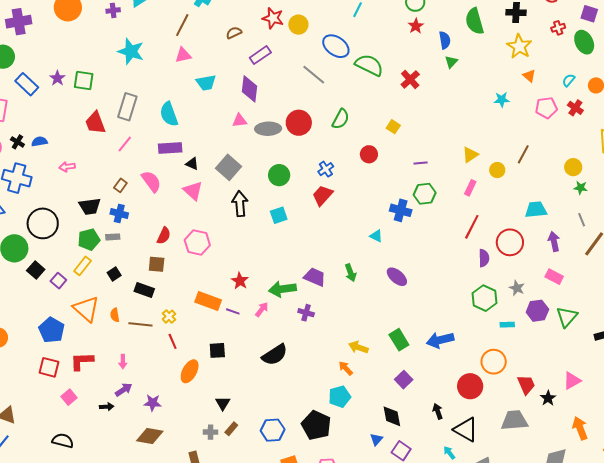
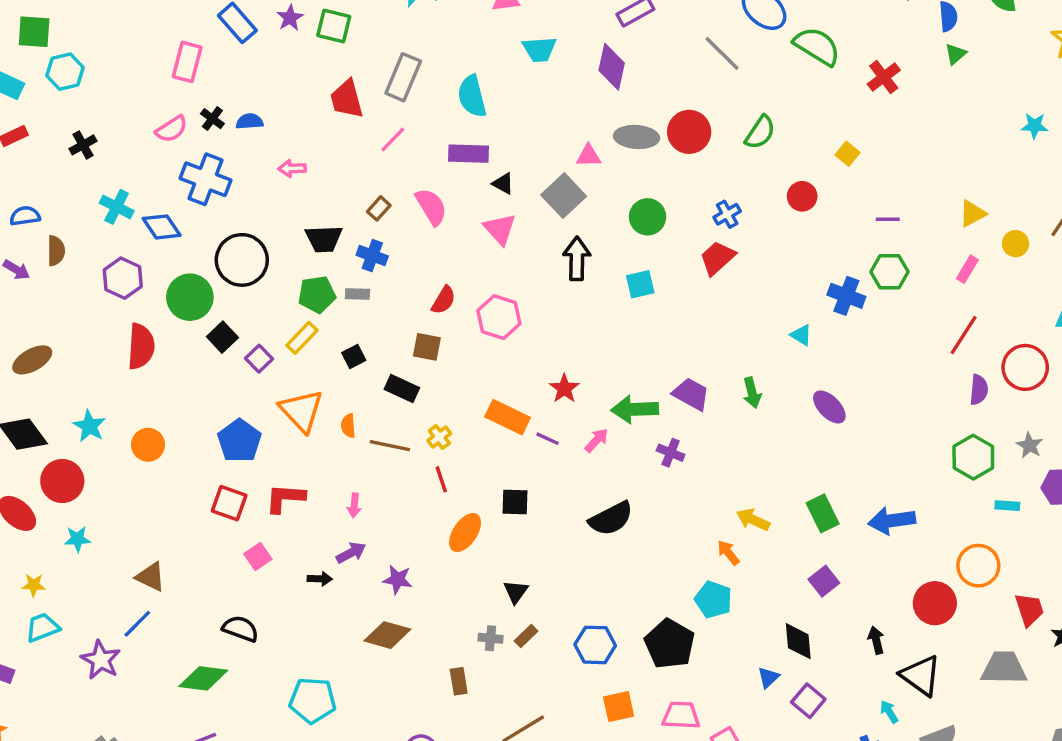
pink triangle: (239, 121) -> (589, 156), moved
cyan pentagon: (340, 397) -> (713, 600), turned 30

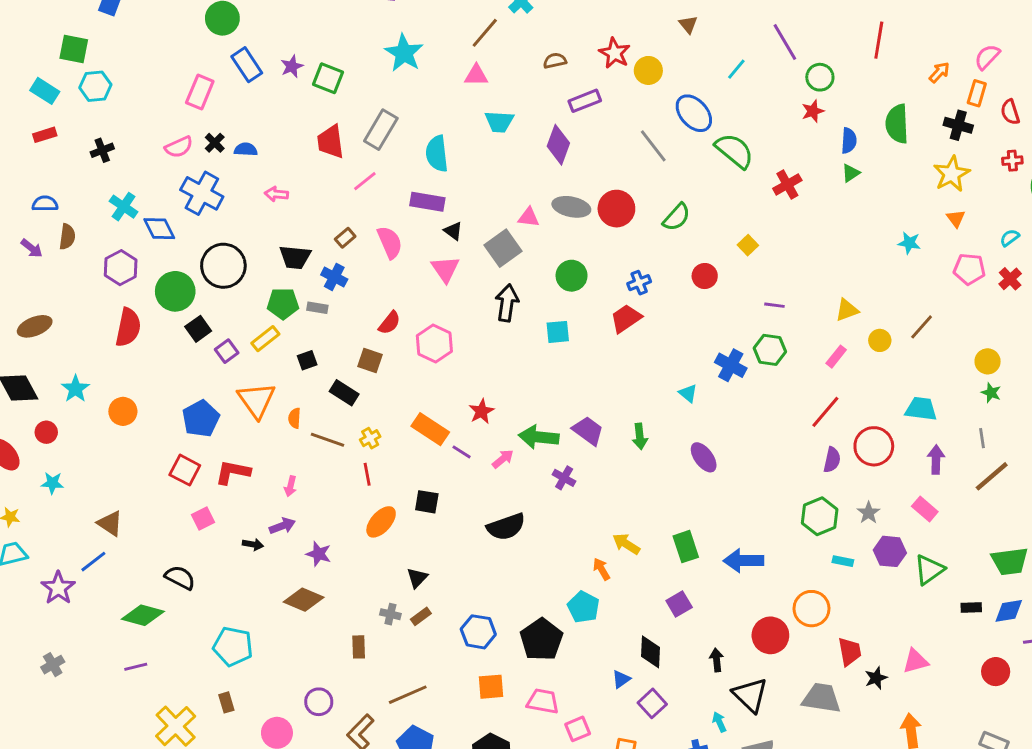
red circle: (62, 481) -> (46, 432), size x0.6

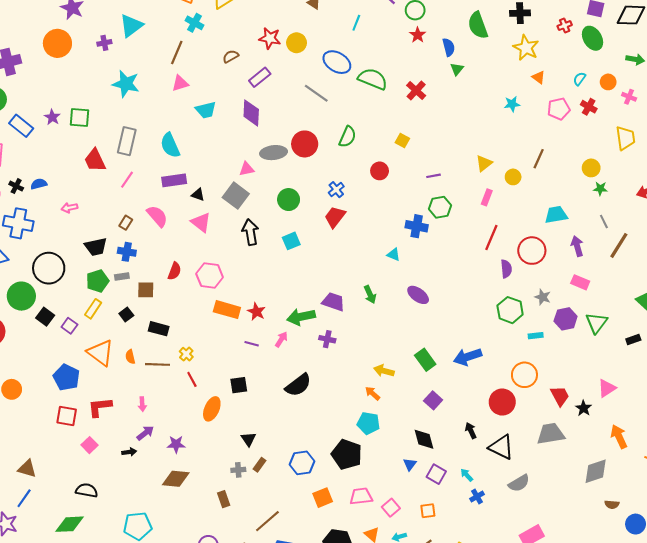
brown square: (370, 361) -> (146, 290), moved
orange rectangle: (430, 429) -> (227, 310), moved
cyan arrow: (719, 722) -> (467, 475), moved

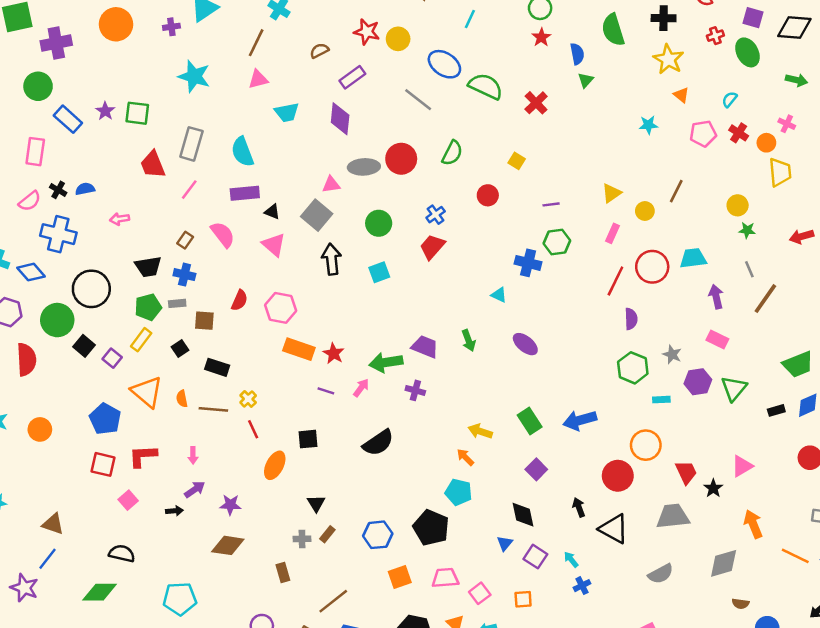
orange circle: (608, 82) -> (766, 143), moved
red circle: (532, 251) -> (652, 267), moved
gray semicircle: (519, 483) -> (661, 574), moved

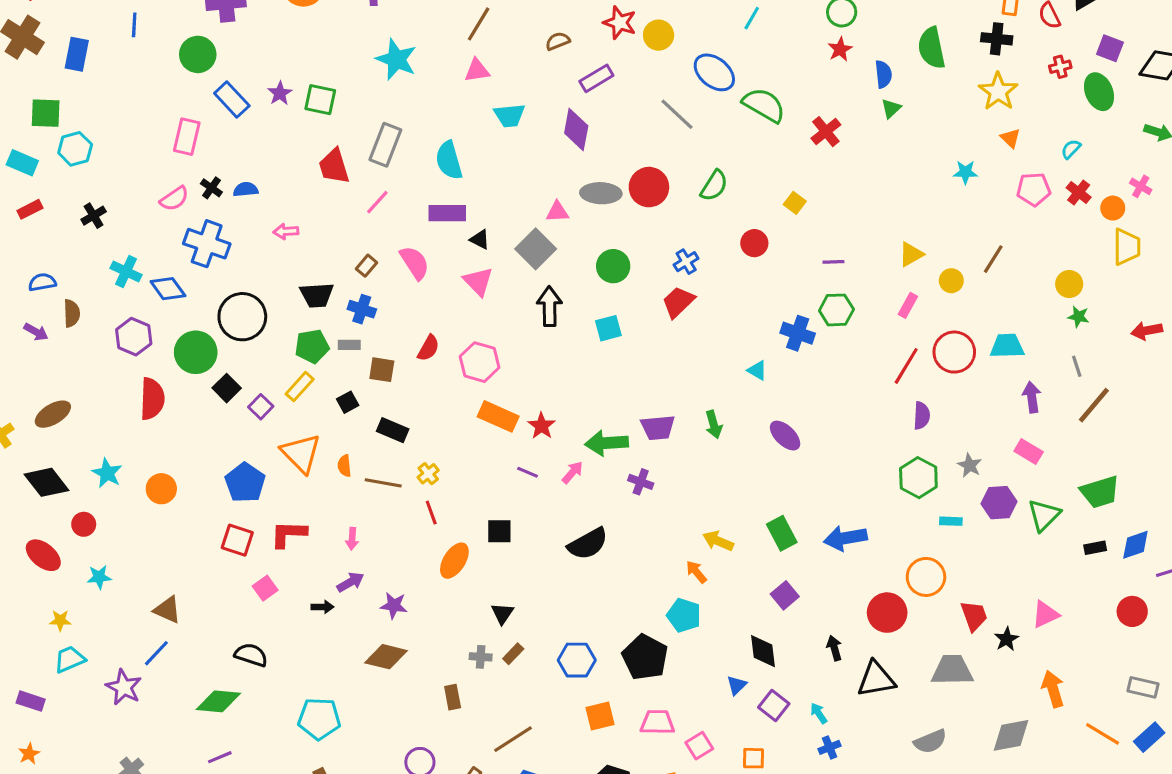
purple trapezoid: (425, 347) -> (658, 428), turned 148
green trapezoid: (798, 364) -> (1100, 492), moved
black triangle: (614, 529) -> (876, 679), turned -44

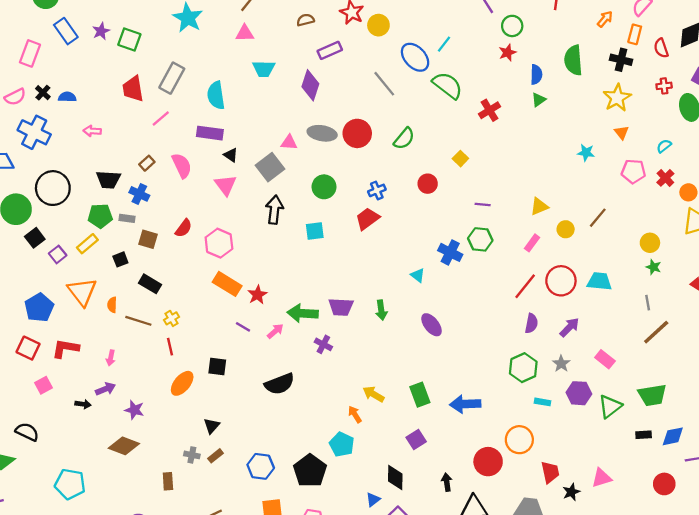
cyan line: (752, 18) -> (444, 44), moved
purple arrow: (1032, 397) -> (569, 327), moved, turned 45

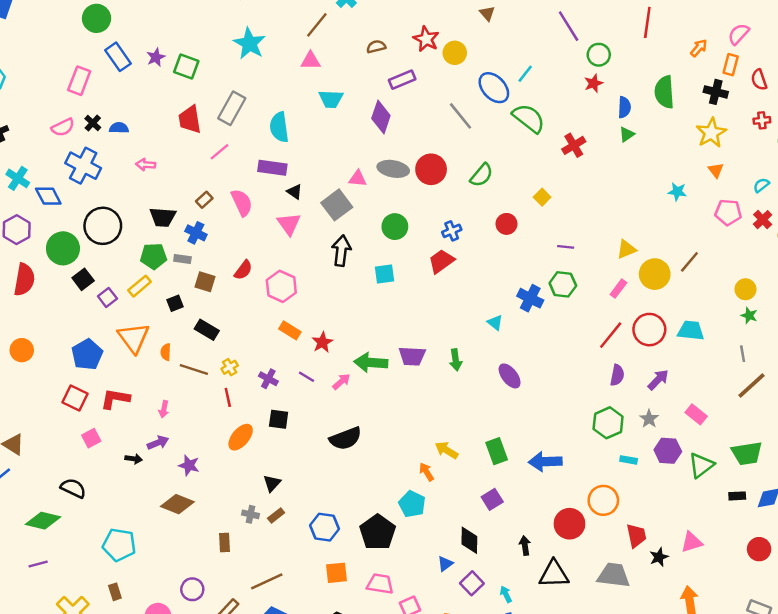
yellow circle: (566, 229) -> (655, 274), size x1.6
orange rectangle: (227, 284) -> (290, 330), size x0.7
purple cross: (323, 344) -> (268, 379), moved

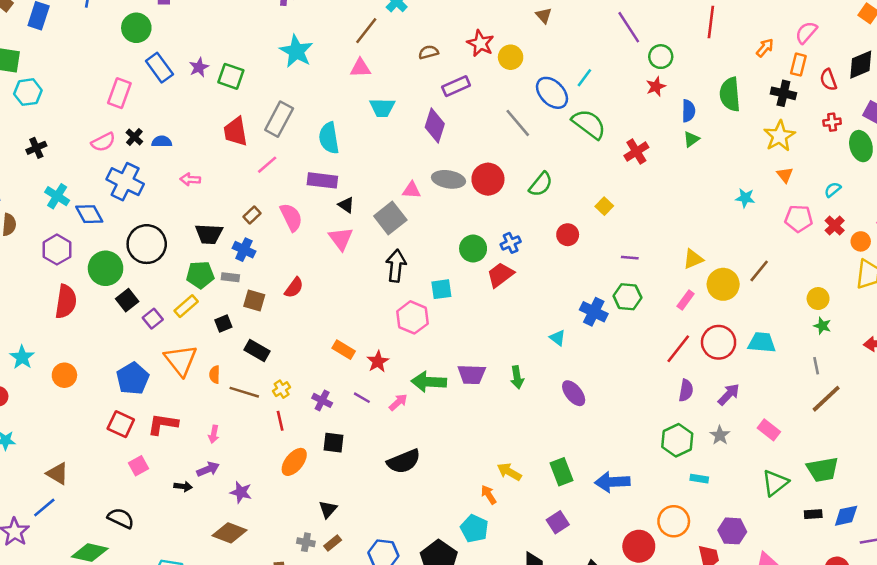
green circle: (395, 227) -> (473, 249), moved
pink hexagon: (281, 286) -> (412, 317), moved
purple hexagon: (668, 451) -> (732, 531), moved

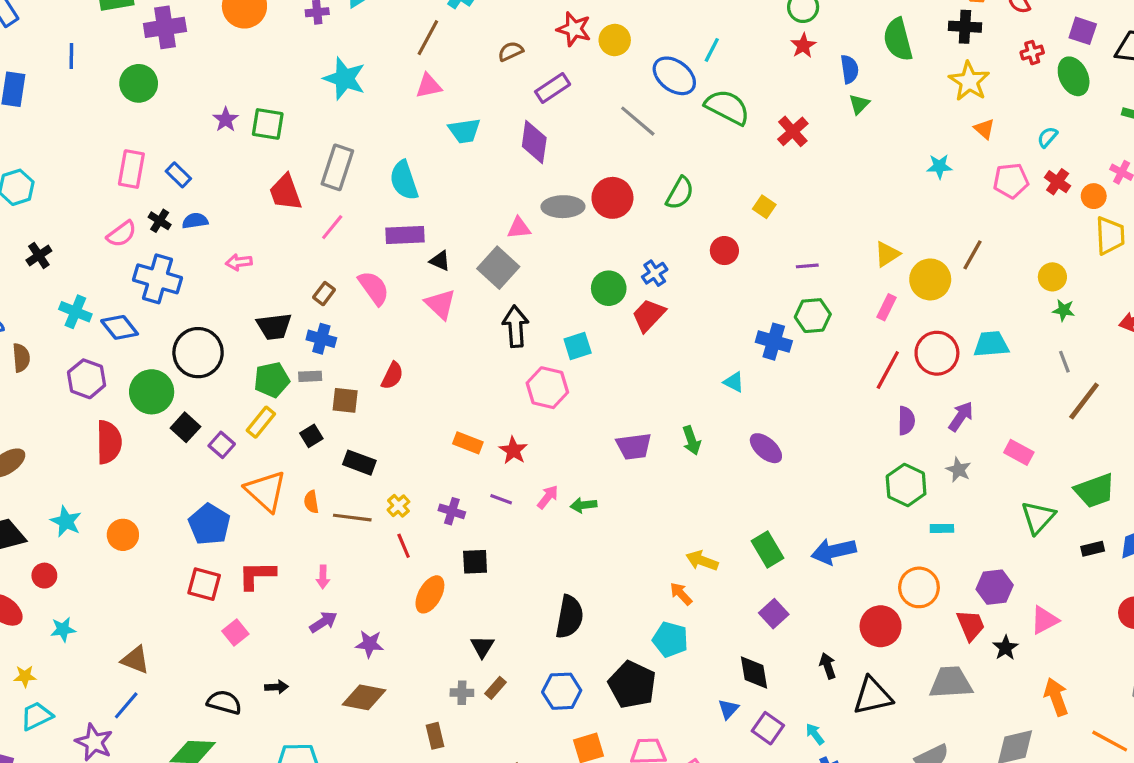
blue rectangle: (159, 68) -> (178, 175), moved, size x0.7
green arrow: (429, 382) -> (583, 505), moved, size x0.6
black semicircle: (404, 461) -> (569, 617), moved, turned -48
black arrow: (183, 486) -> (277, 687), moved

